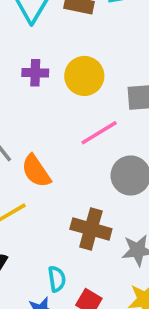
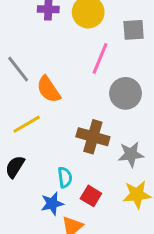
pink line: (99, 133) -> (100, 58), turned -36

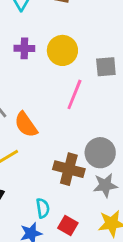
gray circle: (125, 93) -> (100, 153), moved

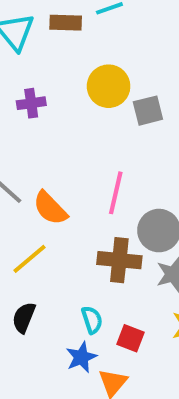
yellow circle: (62, 50) -> (109, 86), moved
pink line: (74, 94) -> (116, 193), moved

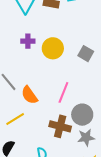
yellow circle: (109, 86) -> (53, 48), moved
gray square: (148, 111) -> (86, 54), turned 35

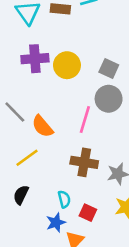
purple cross: (28, 41) -> (35, 59), size x1.5
gray circle: (82, 115) -> (109, 99), moved

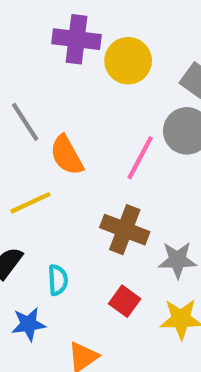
cyan semicircle: (64, 199) -> (58, 280), moved
red square: (88, 213) -> (125, 301), moved
blue star: (56, 223) -> (28, 324), moved

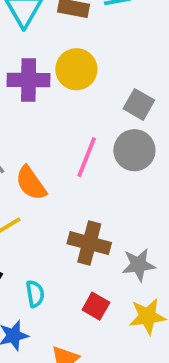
yellow circle: (128, 61) -> (76, 69), moved
pink line: (140, 158) -> (87, 157), moved

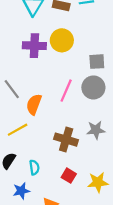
gray square: (139, 104) -> (97, 62), turned -35
orange semicircle: (31, 183) -> (34, 104), turned 54
gray star: (139, 265) -> (96, 130), moved

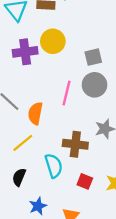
cyan semicircle: (34, 167) -> (54, 166), moved, size x1.5

